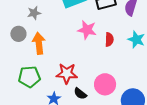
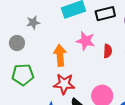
orange arrow: (39, 43) -> (60, 55), moved
green pentagon: (29, 77) -> (23, 75), moved

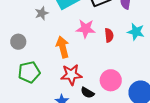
gray star: (33, 23) -> (42, 13), moved

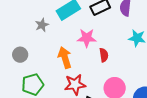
red semicircle: (109, 35) -> (104, 55), moved

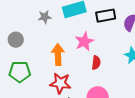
pink star: (87, 38) -> (84, 42), turned 30

